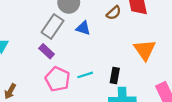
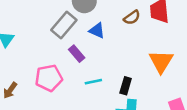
purple rectangle: (47, 51) -> (77, 54), moved
pink pentagon: (58, 79) -> (49, 78), moved, turned 30

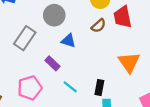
gray rectangle: (64, 25) -> (25, 38), moved
cyan line: (93, 82) -> (70, 87), turned 56

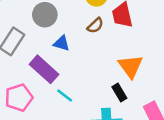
purple rectangle: (52, 63) -> (44, 69), size x1.6
black rectangle: (99, 88) -> (119, 92), moved, turned -40

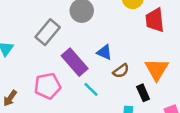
brown semicircle: (95, 26) -> (121, 71), moved
blue triangle: (62, 43) -> (104, 52), moved

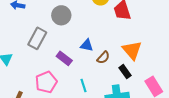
purple rectangle: (75, 62) -> (64, 58), size x0.7
cyan line: (91, 89) -> (84, 86), moved, turned 40

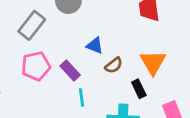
purple rectangle: (64, 58) -> (70, 71), moved
pink pentagon: (46, 82) -> (36, 66), moved

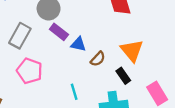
pink pentagon: (36, 66) -> (29, 71), turned -30
purple rectangle: (70, 71) -> (59, 32), moved

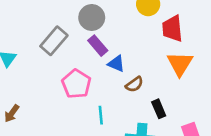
orange triangle: (132, 51) -> (180, 64), moved
pink pentagon: (29, 71) -> (76, 84), moved

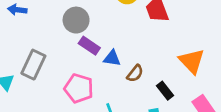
gray rectangle: (54, 41) -> (33, 65), moved
orange triangle: (180, 64) -> (192, 61), moved

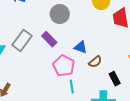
purple rectangle: (89, 46) -> (49, 39), moved
pink pentagon: (79, 88) -> (64, 66), moved

